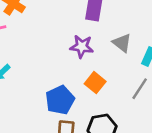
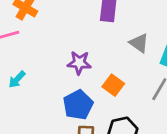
purple star: (82, 47) -> (79, 63), moved

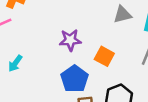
gray triangle: (139, 43) -> (122, 15), turned -42

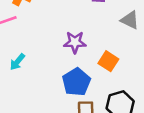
gray triangle: (122, 15) -> (130, 20), turned 36

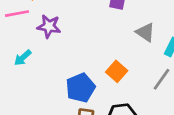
purple star: (75, 42) -> (49, 26), moved

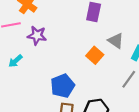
orange square: (117, 71) -> (95, 55), moved

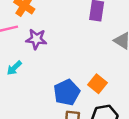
orange square: (95, 55) -> (97, 84), moved

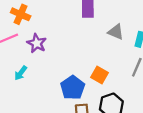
purple star: (36, 39) -> (37, 43), turned 30

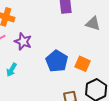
blue pentagon: (73, 88) -> (57, 61), moved

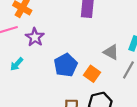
gray triangle: (93, 24) -> (111, 52), moved

